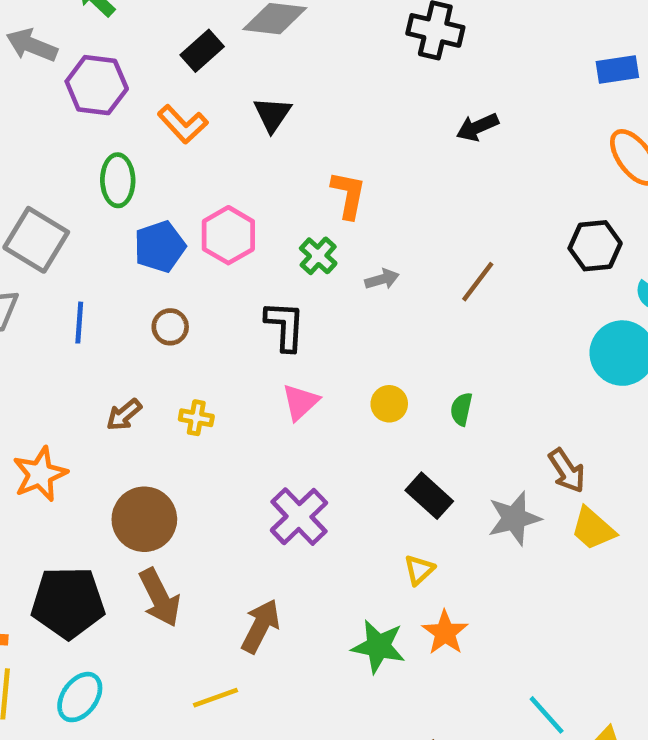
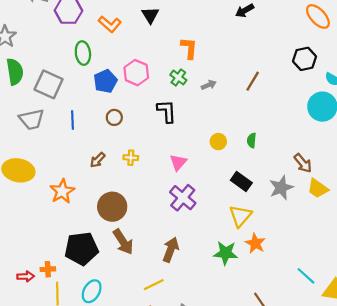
pink triangle: (300, 402) -> (178, 162), moved
yellow triangle: (419, 570) -> (240, 216), size x1.6

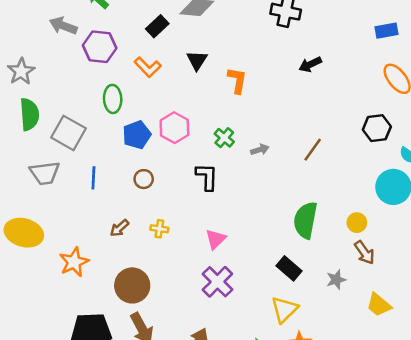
orange L-shape: (189, 48) -> (237, 80), moved
green semicircle: (252, 140) -> (305, 220), size x2.0
yellow circle: (218, 142) -> (357, 223), moved
gray star: (281, 188) -> (336, 280), size x0.7
yellow trapezoid: (318, 188) -> (379, 305), moved

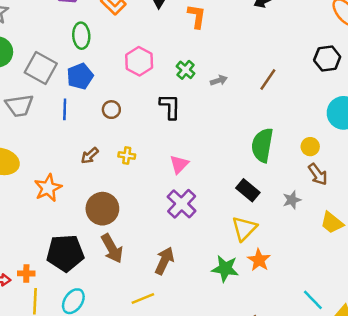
blue pentagon: (137, 135) -> (80, 76), moved

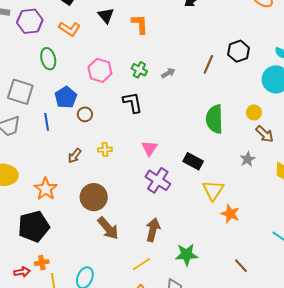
black hexagon: (327, 59) -> (239, 51), moved
blue pentagon: (80, 76) -> (66, 97), moved
black rectangle: (248, 190) -> (193, 161), moved
black pentagon: (65, 253) -> (34, 226), moved
green star: (225, 269) -> (186, 255), moved

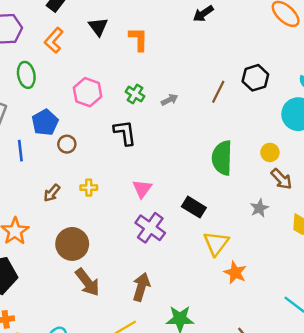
orange L-shape: (70, 29) -> (54, 40), turned 95

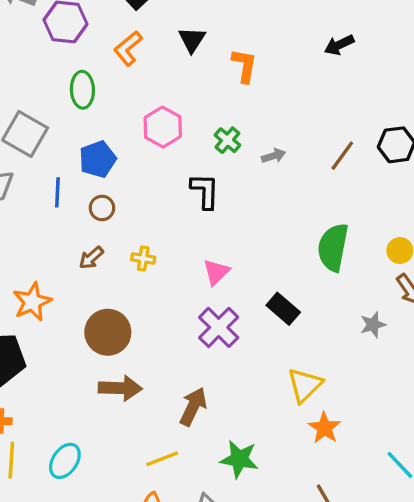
brown circle: (67, 144) -> (102, 208), moved
yellow triangle: (216, 243) -> (305, 385), moved
orange star: (235, 273) -> (324, 428), moved
brown arrow: (87, 282) -> (120, 388), turned -60

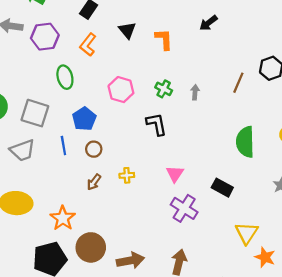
black arrow: (339, 45) -> (208, 23), moved
gray arrow: (274, 156) -> (195, 92), turned -56
brown circle: (108, 332) -> (91, 247), moved

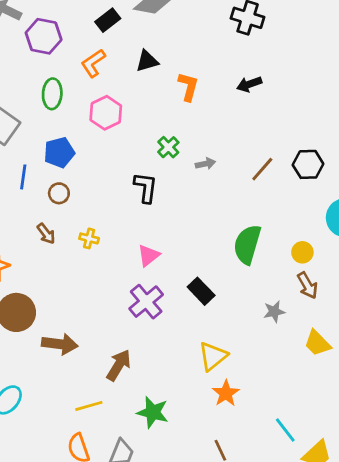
black triangle: (127, 30) -> (147, 61), turned 36
pink hexagon: (121, 90) -> (106, 113), moved
gray arrow: (195, 92) -> (205, 164), turned 56
brown arrow: (94, 182) -> (46, 234), turned -91

